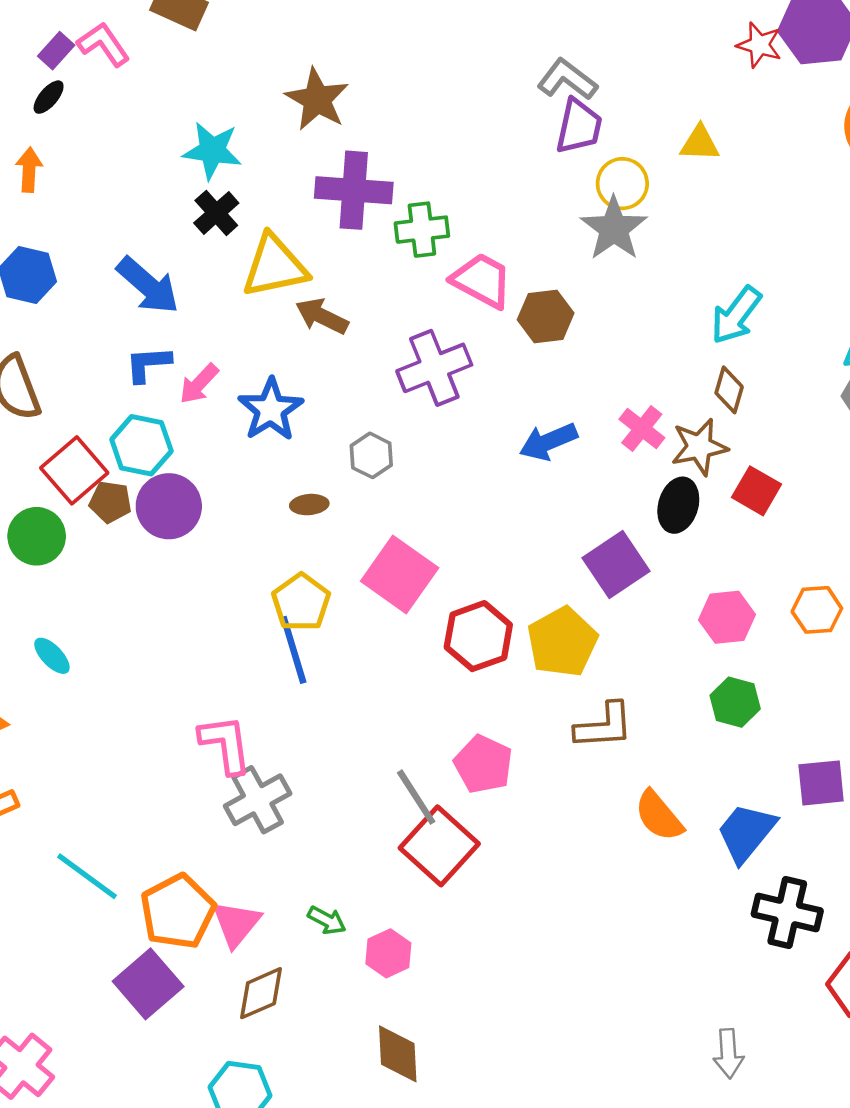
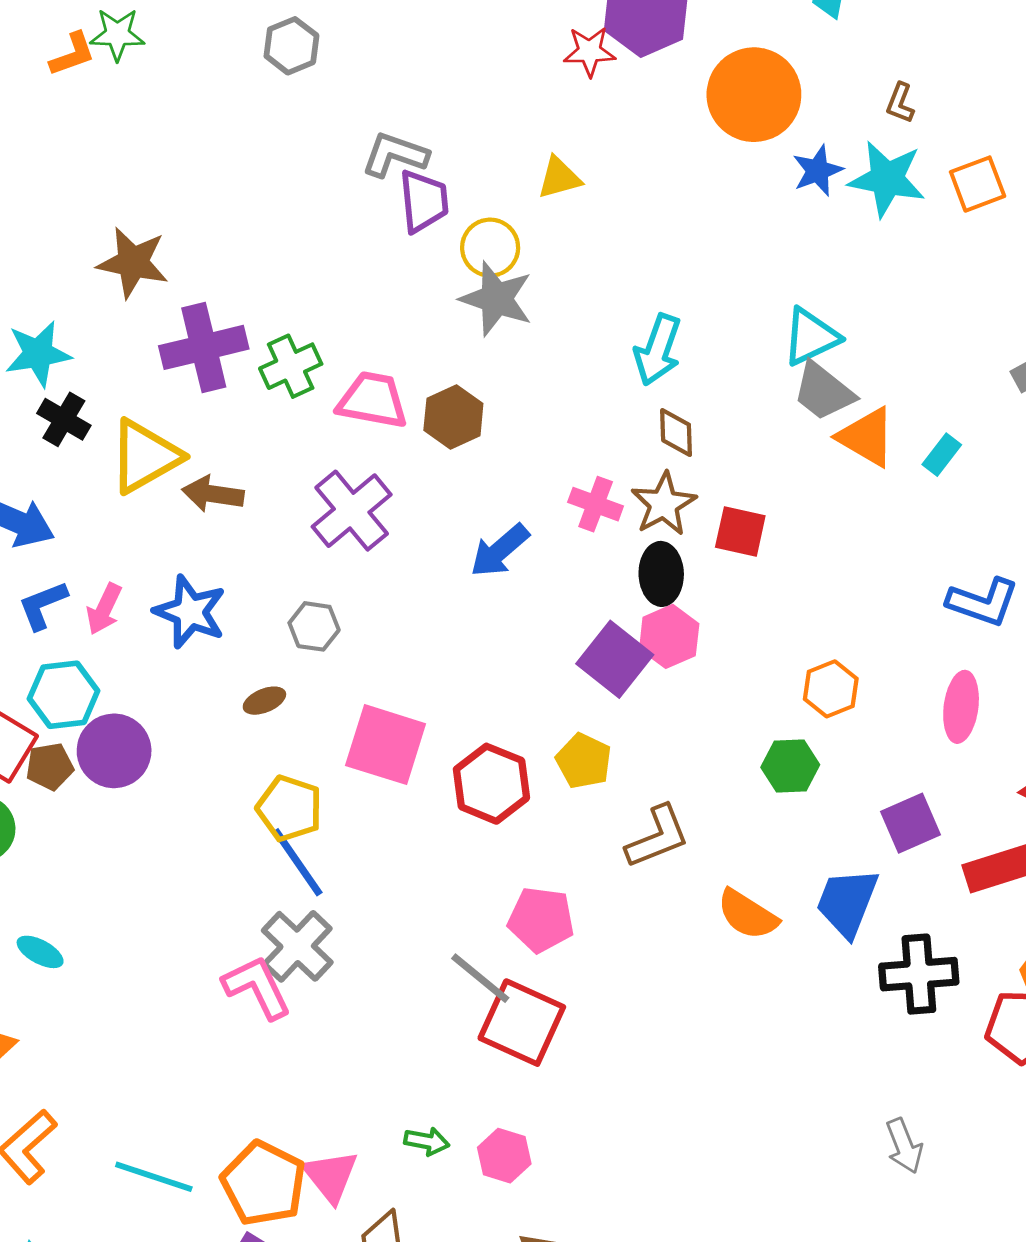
orange hexagon: (817, 610) -> (831, 689), moved
pink hexagon: (727, 617) -> (669, 636), moved
yellow pentagon: (562, 642) -> (584, 761), size x0.7
gray cross: (258, 800) -> (297, 946), moved

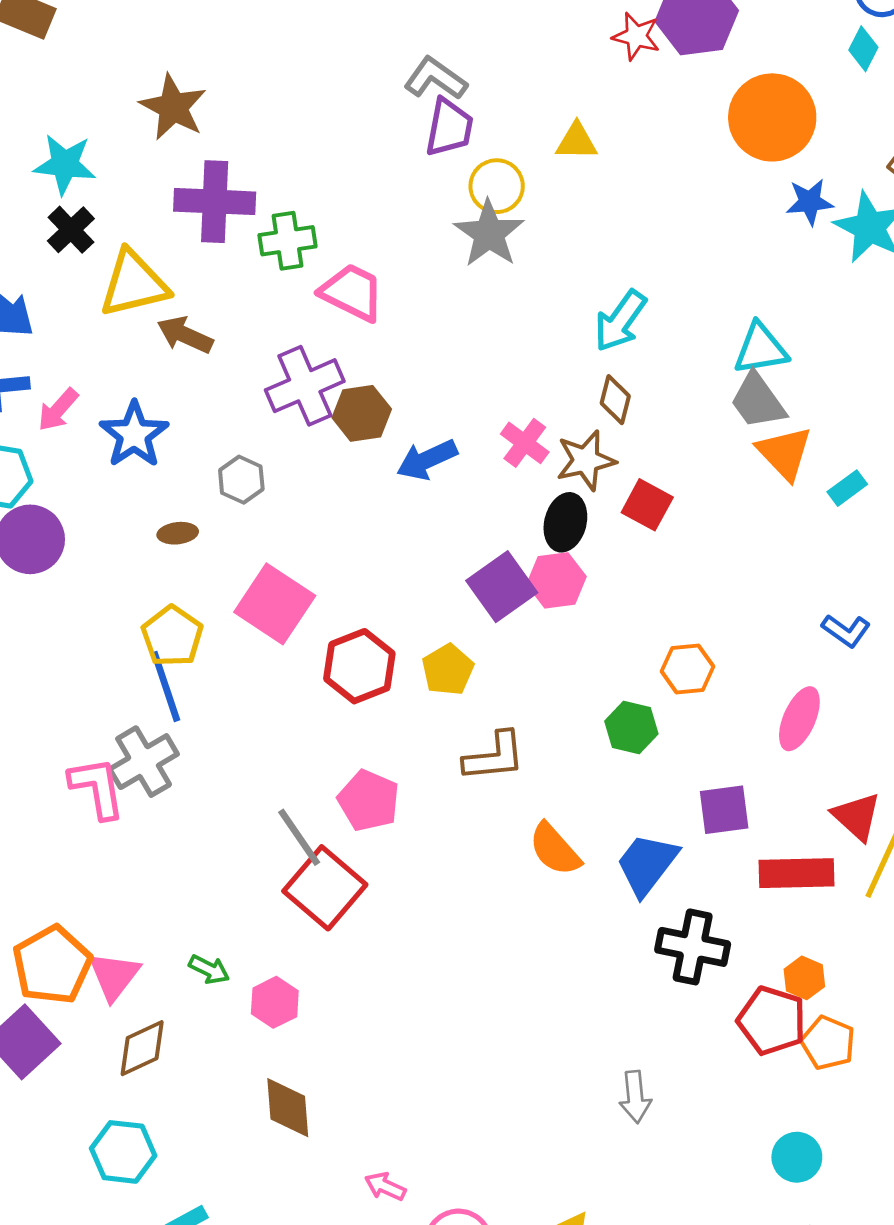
brown hexagon: (453, 417) -> (362, 413), moved
blue L-shape: (983, 602) -> (846, 631), size x0.7

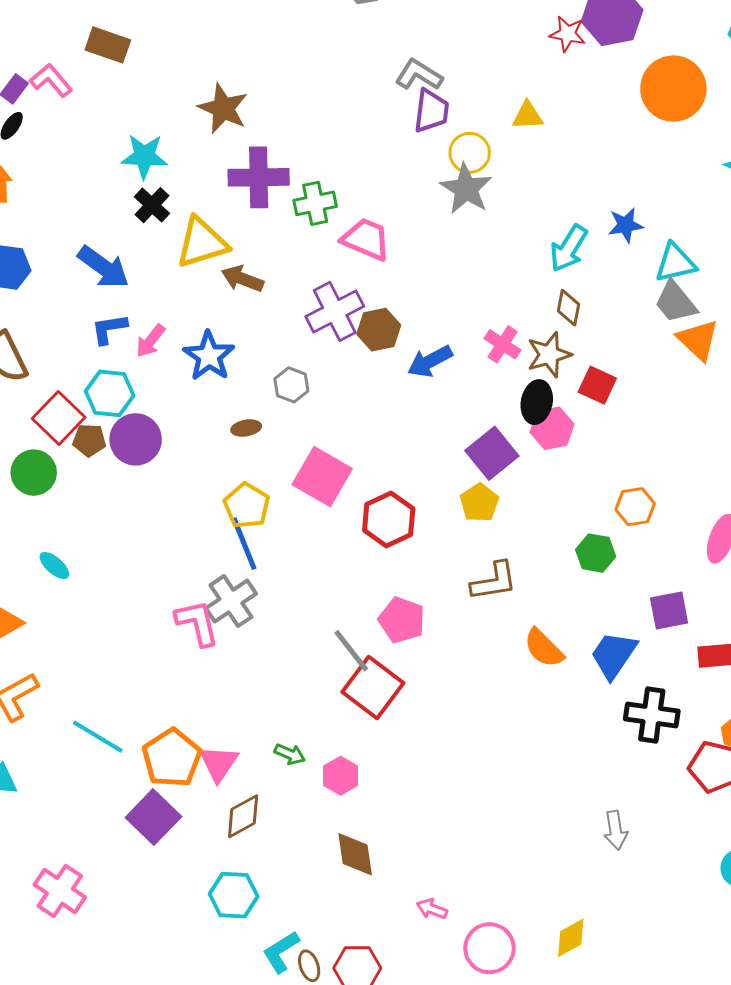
blue star: (810, 202) -> (626, 225), moved
pink hexagon: (556, 580) -> (552, 428), moved
yellow pentagon: (448, 670) -> (479, 503), moved

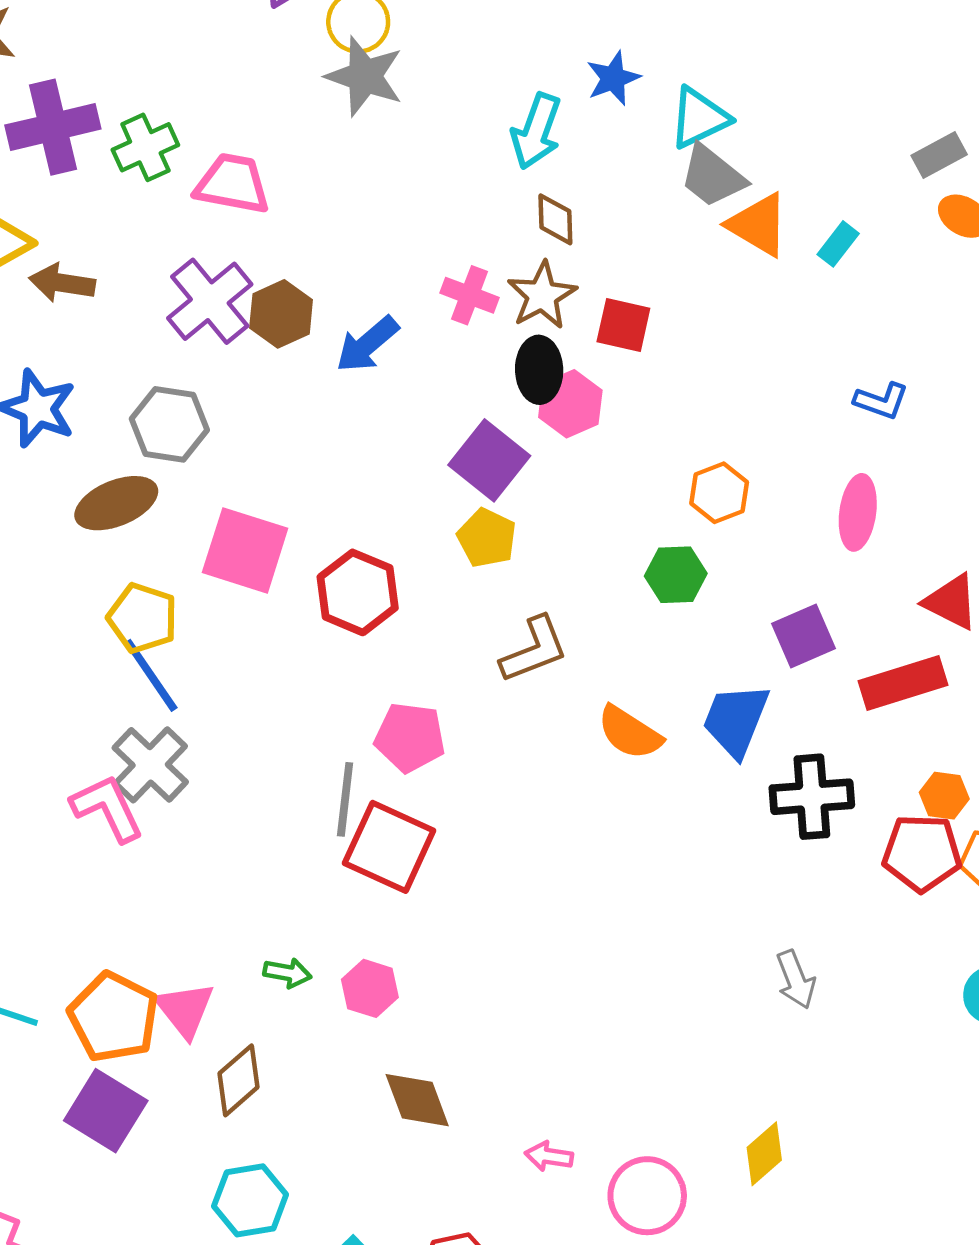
gray hexagon: (291, 385) -> (169, 424), size x1.4
brown ellipse: (246, 428) -> (116, 503), size x1.8
gray line: (351, 651) -> (345, 799), turned 57

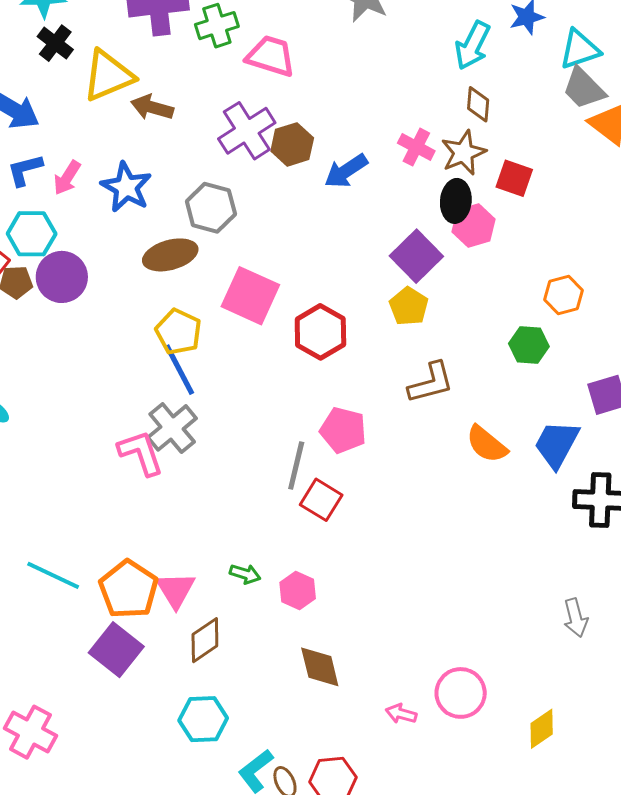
red square: (389, 847) -> (321, 500), size x0.7
pink circle: (647, 1196) -> (461, 693), moved

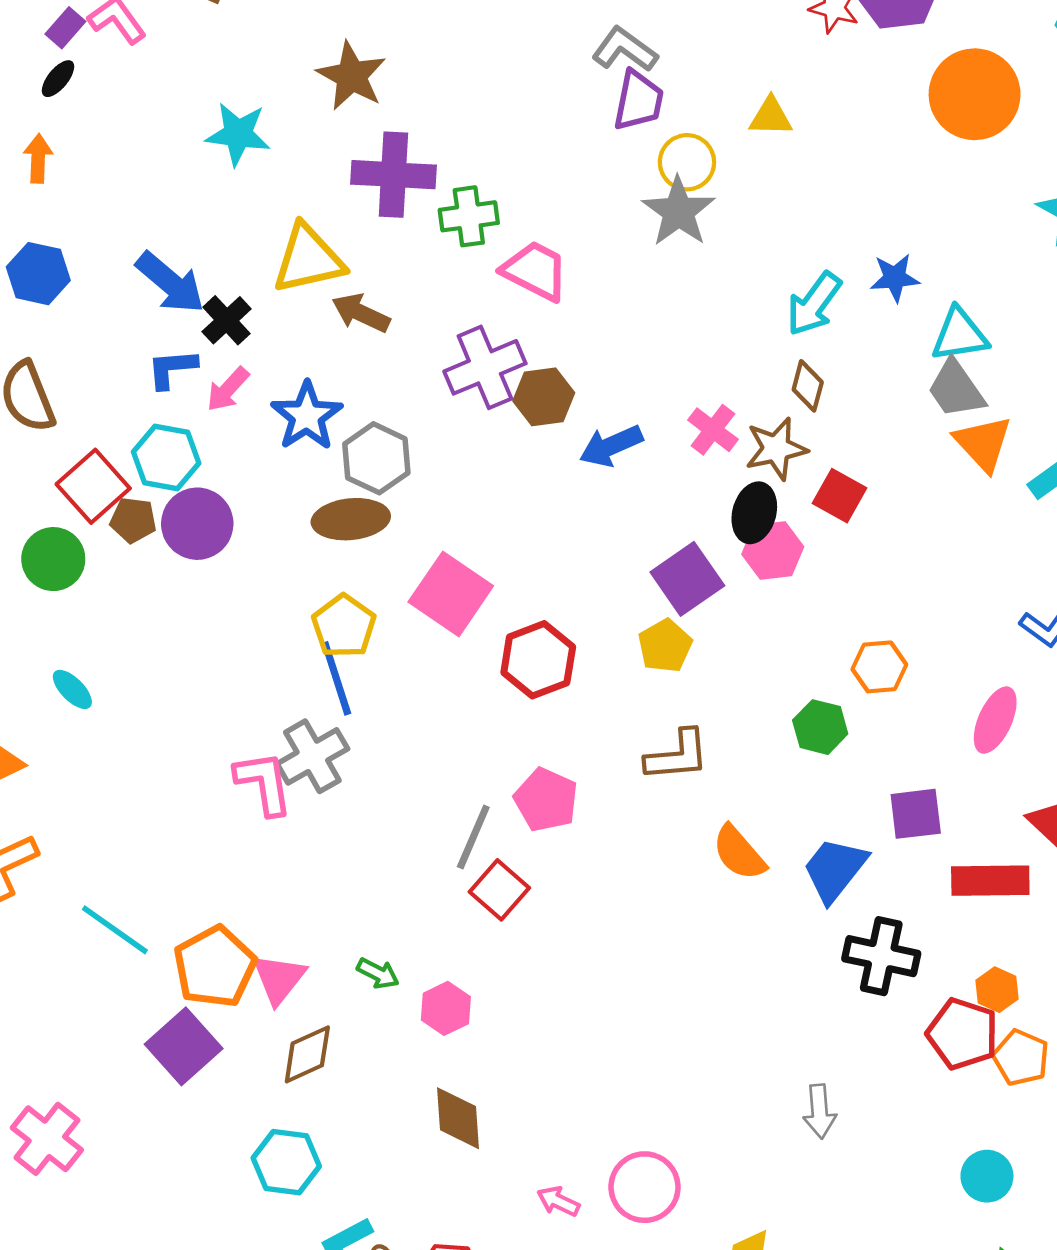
black cross: (55, 43) -> (227, 320), moved
gray hexagon: (211, 208) -> (376, 458), moved

